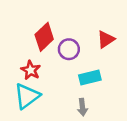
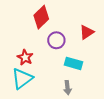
red diamond: (44, 37) -> (41, 17), moved
cyan rectangle: (90, 78) -> (74, 63), turned 30

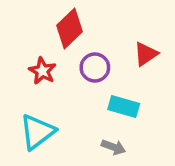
red star: (25, 57) -> (42, 71), moved
gray arrow: (67, 88) -> (114, 147), turned -64

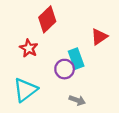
purple circle: (95, 67) -> (65, 69), moved
cyan rectangle: (124, 106) -> (76, 59), moved, turned 54

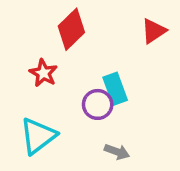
red triangle: (99, 37) -> (154, 31), moved

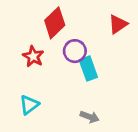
purple circle: (98, 104) -> (75, 51), moved
cyan triangle: (38, 136) -> (29, 105), size x0.7

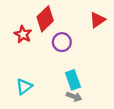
red star: (33, 56) -> (23, 34), moved
cyan rectangle: (88, 68) -> (73, 80), moved

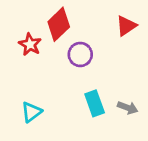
gray arrow: (74, 97) -> (128, 108), moved

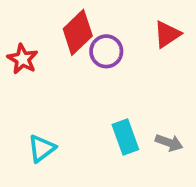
red star: (30, 44) -> (23, 59), moved
purple circle: (80, 54) -> (106, 51), moved

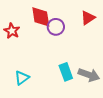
red diamond: (78, 32) -> (41, 17), turned -55
gray arrow: (169, 143) -> (89, 75), size x1.5

